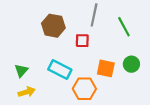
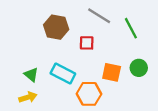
gray line: (94, 15) -> (99, 16), turned -70
green triangle: (21, 71) -> (31, 75), moved, turned -32

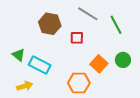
orange square: (112, 72) -> (99, 64), turned 30
cyan rectangle: (63, 73) -> (40, 65), moved
green triangle: (31, 75) -> (19, 55), moved

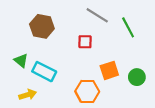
brown hexagon: (50, 24) -> (42, 26), moved
green circle: (123, 60) -> (137, 77), moved
orange square: (99, 64) -> (109, 70), turned 30

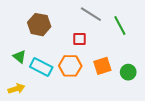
orange hexagon: (87, 91) -> (70, 66), moved
yellow arrow: (28, 95) -> (16, 89), moved

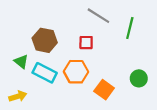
brown hexagon: (39, 25) -> (45, 40), moved
green line: (120, 26) -> (130, 28), turned 42
orange square: (102, 66) -> (104, 90), moved, turned -36

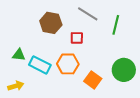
brown hexagon: (45, 40) -> (51, 23), moved
green triangle: (21, 62) -> (19, 55), turned -32
green circle: (139, 78) -> (124, 70), size x1.5

